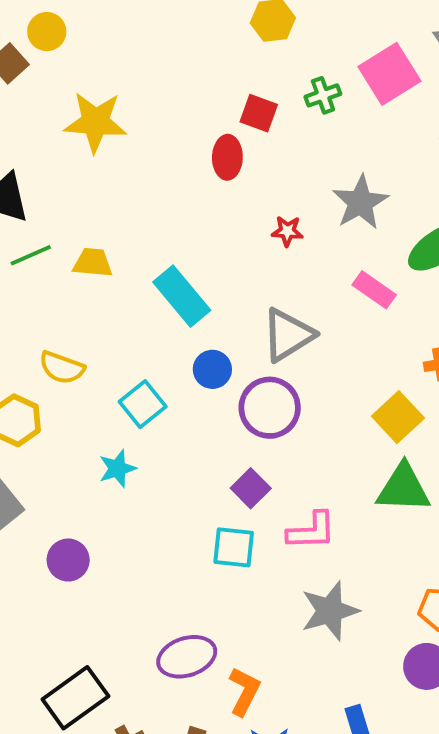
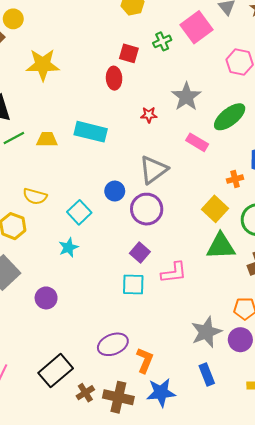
cyan rectangle: (182, 296) -> (91, 132), moved, turned -32
gray star: (330, 611) -> (206, 332), moved

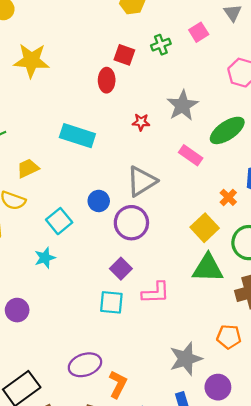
pink square: (197, 27) -> (199, 32), size x0.6
yellow trapezoid: (47, 139) -> (28, 168), moved, turned -30
orange cross: (235, 179) -> (228, 197), turned -35
purple circle: (240, 340) -> (218, 387), moved

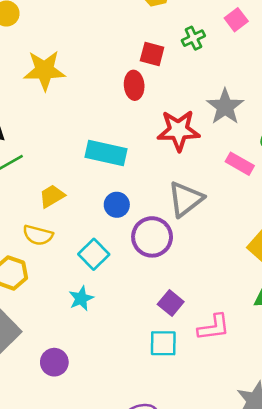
red star: (141, 122) -> (179, 130), size x2.0
blue circle: (99, 201) -> (117, 205), moved
purple circle: (131, 223) -> (152, 237), moved

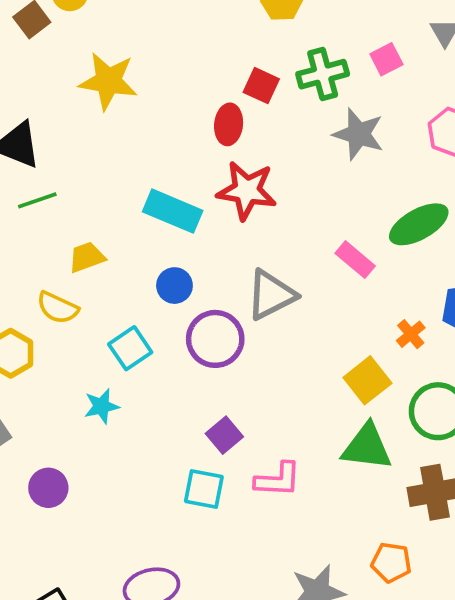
green cross: (193, 38) -> (323, 74), size x1.5
gray star: (225, 107) -> (358, 134), moved, turned -30
red star: (179, 130) -> (247, 191), moved

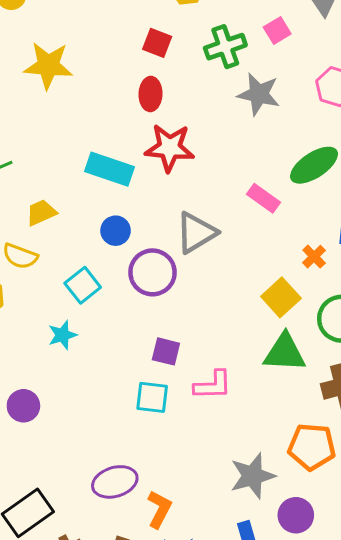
red square: (261, 86) -> (157, 43), moved
purple square: (224, 435) -> (166, 351), turned -32
orange pentagon: (391, 562) -> (312, 447), size x1.4

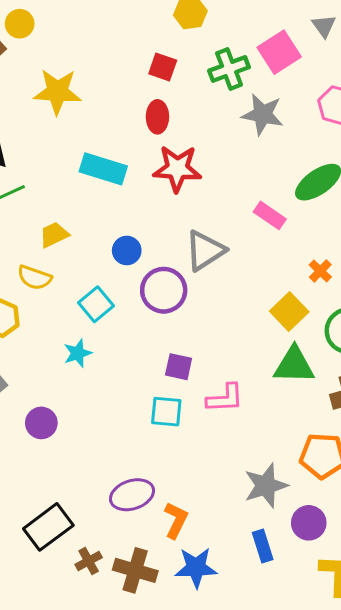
pink square: (277, 30) -> (279, 52), size x1.6
cyan rectangle: (109, 169) -> (103, 169), moved

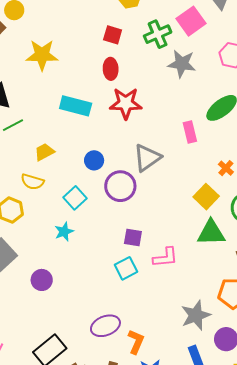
pink rectangle: (270, 215) -> (190, 132), turned 45
cyan square: (166, 412) -> (126, 268), turned -30

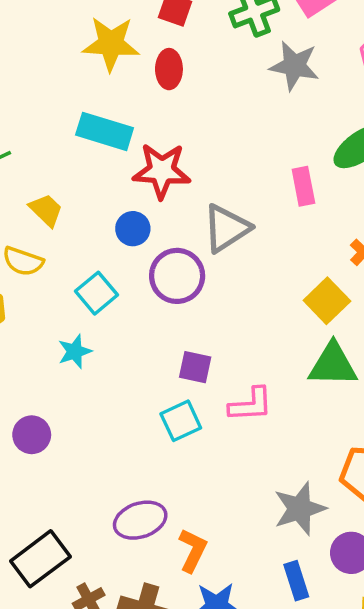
yellow star: (42, 55) -> (111, 44), moved
red star: (126, 103) -> (162, 171), moved
yellow trapezoid: (44, 152) -> (46, 210), turned 70

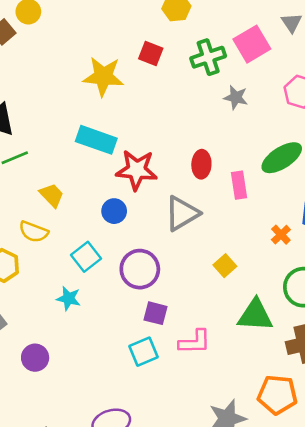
gray star: (294, 66) -> (236, 97), size x0.7
red ellipse: (169, 69) -> (201, 164), moved
purple circle: (177, 276) -> (140, 269), moved
yellow square: (327, 301) -> (225, 266), moved, size x0.7
cyan star: (75, 351) -> (69, 298), turned 30

